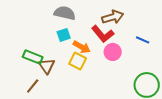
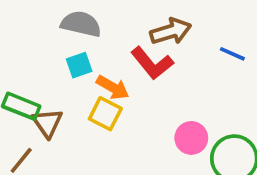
blue line: (143, 40) -> (232, 54), moved
pink circle: (113, 52) -> (191, 138), moved

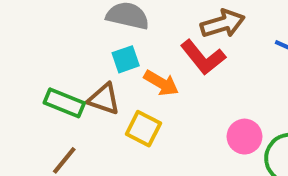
yellow square: (105, 114) -> (143, 129), moved
brown triangle: (47, 123) -> (104, 99), moved, turned -36

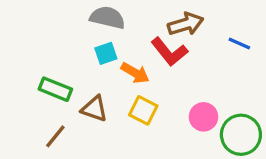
brown triangle: (104, 99) -> (94, 109), moved
yellow square: (143, 129) -> (143, 110), moved

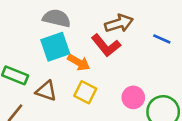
cyan square: (106, 53) -> (55, 47), size x1.6

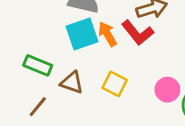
orange arrow: (79, 62) -> (108, 34), moved, turned -150

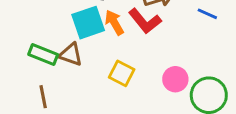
brown triangle: (72, 83) -> (71, 55), moved
brown line: (38, 107) -> (43, 97), turned -50

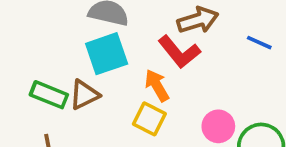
orange arrow: (114, 23) -> (157, 85), moved
brown triangle: (71, 55) -> (84, 95), turned -45

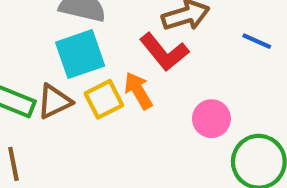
yellow square: (149, 119) -> (104, 99), moved, turned 36
pink circle: (218, 126) -> (211, 119), moved

